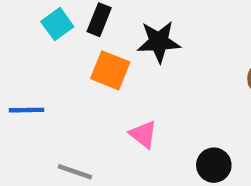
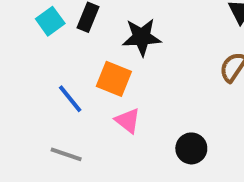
orange square: (110, 70) -> (114, 79), moved
blue line: (26, 110) -> (70, 99), moved, turned 52

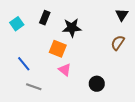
cyan square: (50, 21) -> (17, 24), moved
blue line: (70, 99) -> (24, 64), moved

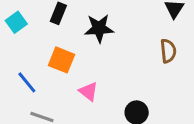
brown semicircle: (118, 43) -> (168, 51), turned 140
orange square: (58, 49) -> (61, 60), moved

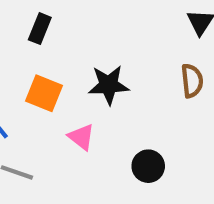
black star: (99, 28) -> (109, 85), moved

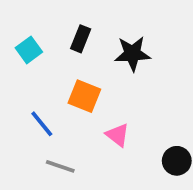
black star: (109, 85) -> (132, 54), moved

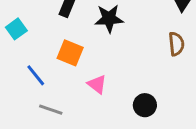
cyan square: (29, 50) -> (16, 29), moved

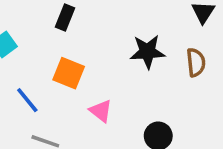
black star: (109, 18) -> (147, 52), moved

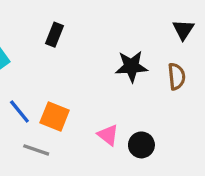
orange square: (69, 73) -> (55, 117), moved
pink triangle: (101, 111) -> (108, 135), moved

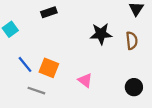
black rectangle: (55, 35) -> (49, 12), turned 49
black circle: (141, 145) -> (134, 87), moved

